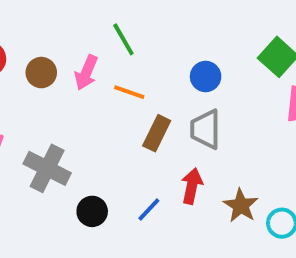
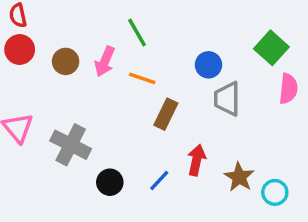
gray trapezoid: (206, 129) -> (227, 99), moved

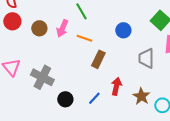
gray trapezoid: (227, 99) -> (146, 58), moved

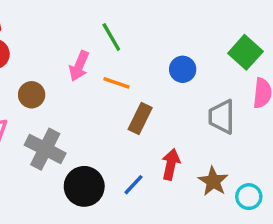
brown circle: (39, 28) -> (32, 95), moved
black circle: (65, 99) -> (84, 186), size x1.5

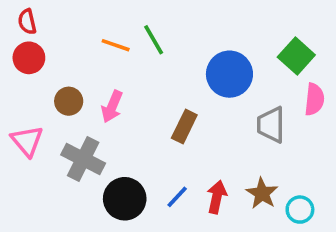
pink arrow: (79, 66) -> (112, 107), moved
blue circle: (183, 69) -> (229, 74), size x1.6
orange line: (116, 83) -> (116, 45), moved
red arrow: (171, 164) -> (217, 197), moved

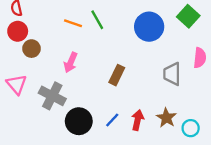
green square: (296, 56) -> (188, 16), moved
blue circle: (229, 74) -> (149, 27), moved
brown circle: (69, 101) -> (31, 49), moved

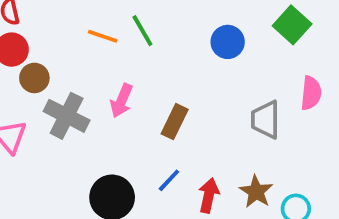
blue circle: (149, 27) -> (228, 42), size x0.7
pink arrow: (71, 62) -> (122, 101), moved
gray cross: (52, 96) -> (67, 116), moved
blue line: (112, 120) -> (169, 180), moved

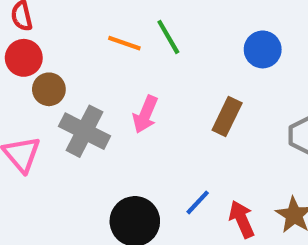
brown rectangle: (175, 122) -> (227, 117), moved
red arrow: (209, 195) -> (242, 219), turned -36

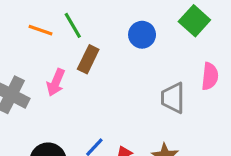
brown rectangle: (227, 117) -> (88, 59), moved

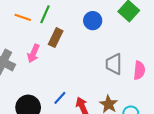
green line: (73, 25) -> (45, 14), turned 54
pink semicircle: (210, 76) -> (139, 70), moved

